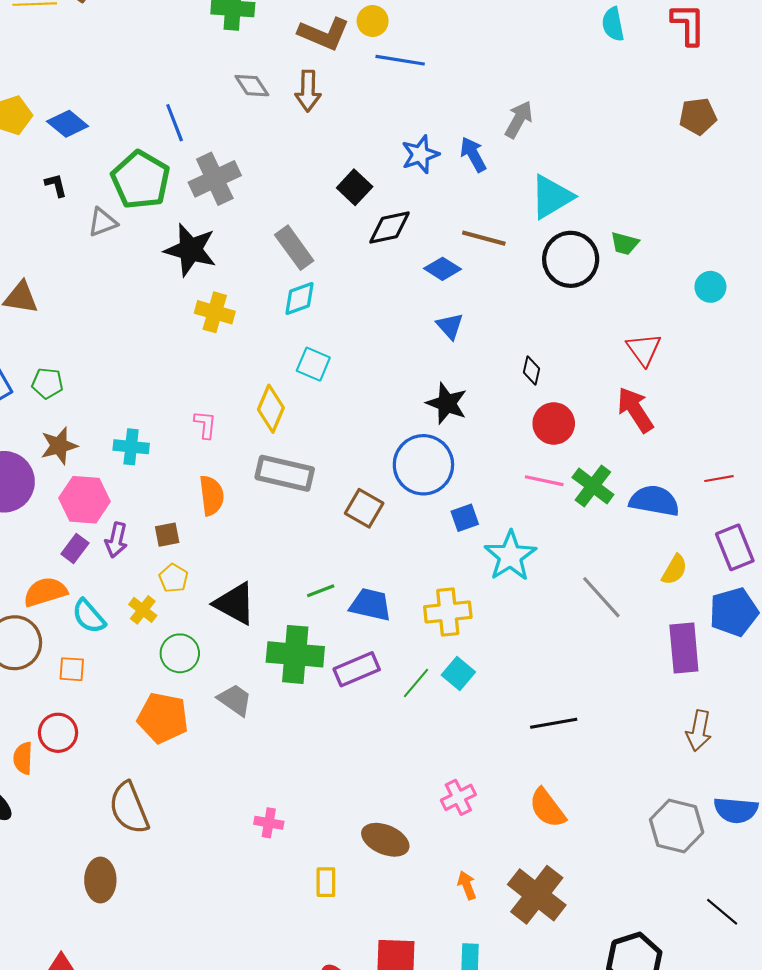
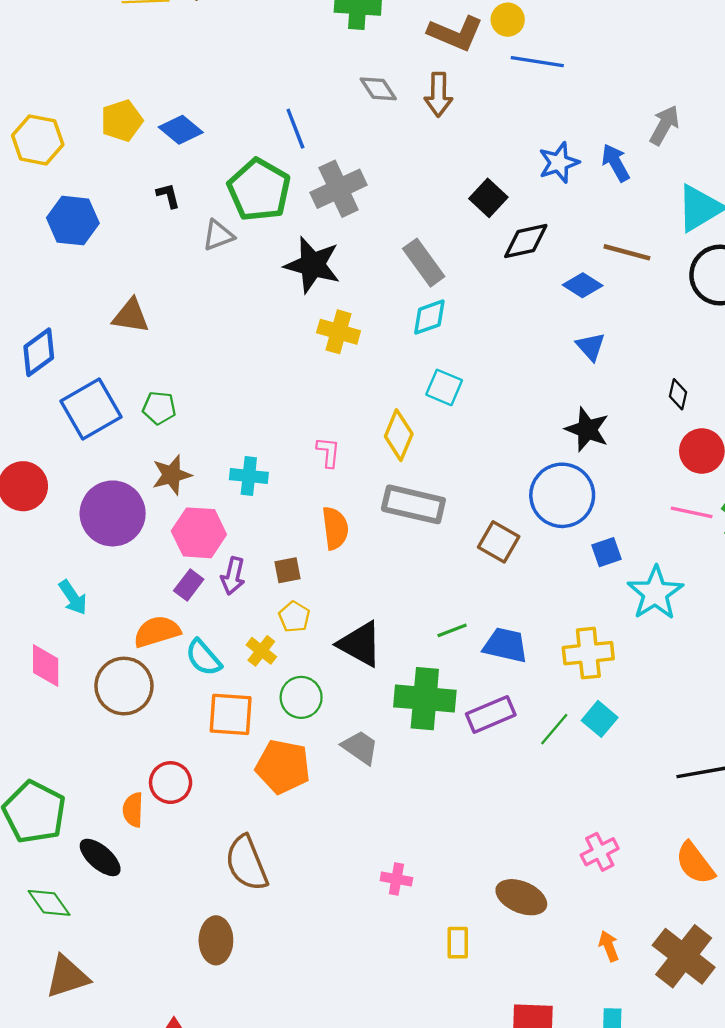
orange square: (72, 669) -> (231, 714), moved, size x1.6

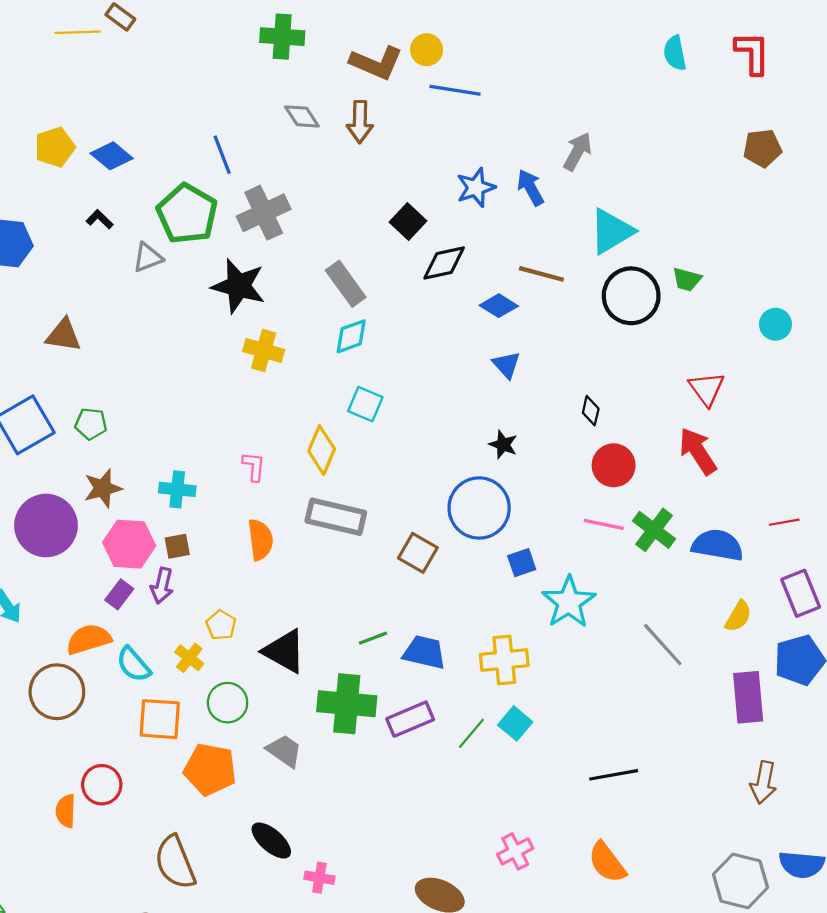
black L-shape: (168, 196) -> (100, 219), turned -32
black star: (587, 429) -> (503, 445), size x0.7
brown square: (287, 570) -> (177, 546), moved
black ellipse: (100, 857) -> (271, 840), moved

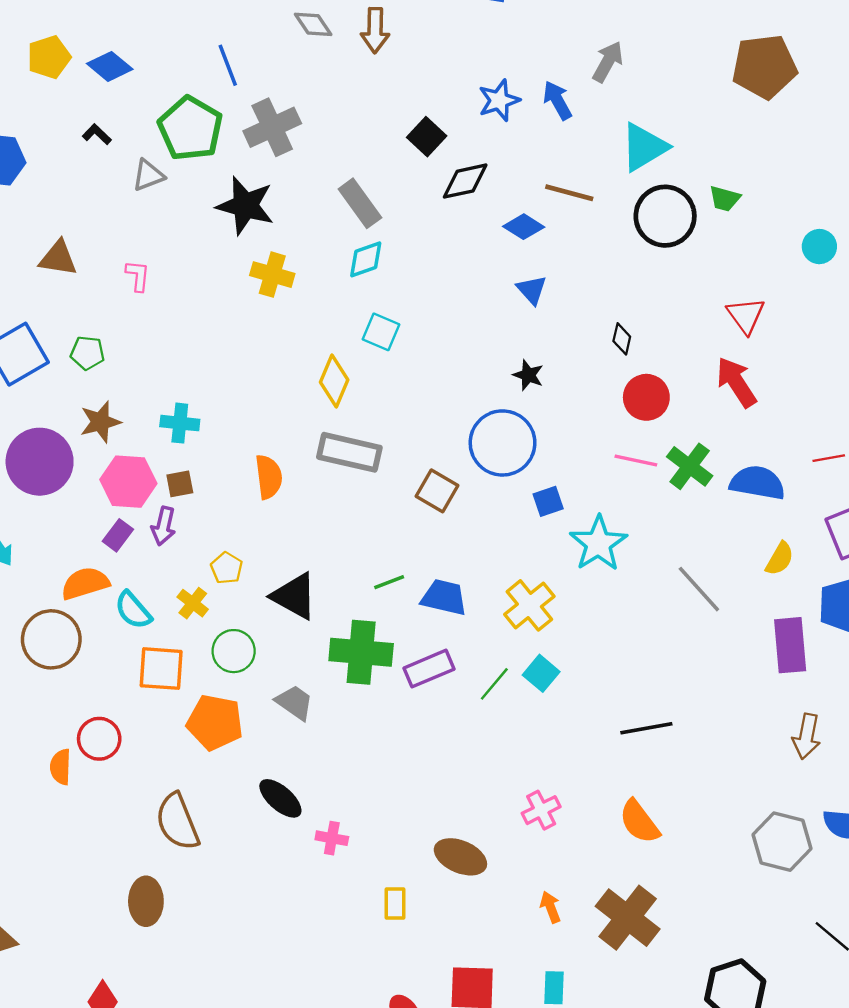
brown pentagon: (762, 148) -> (764, 66), moved, size x1.6
pink L-shape: (254, 466) -> (138, 276), moved
yellow cross: (504, 660) -> (529, 605), turned -33

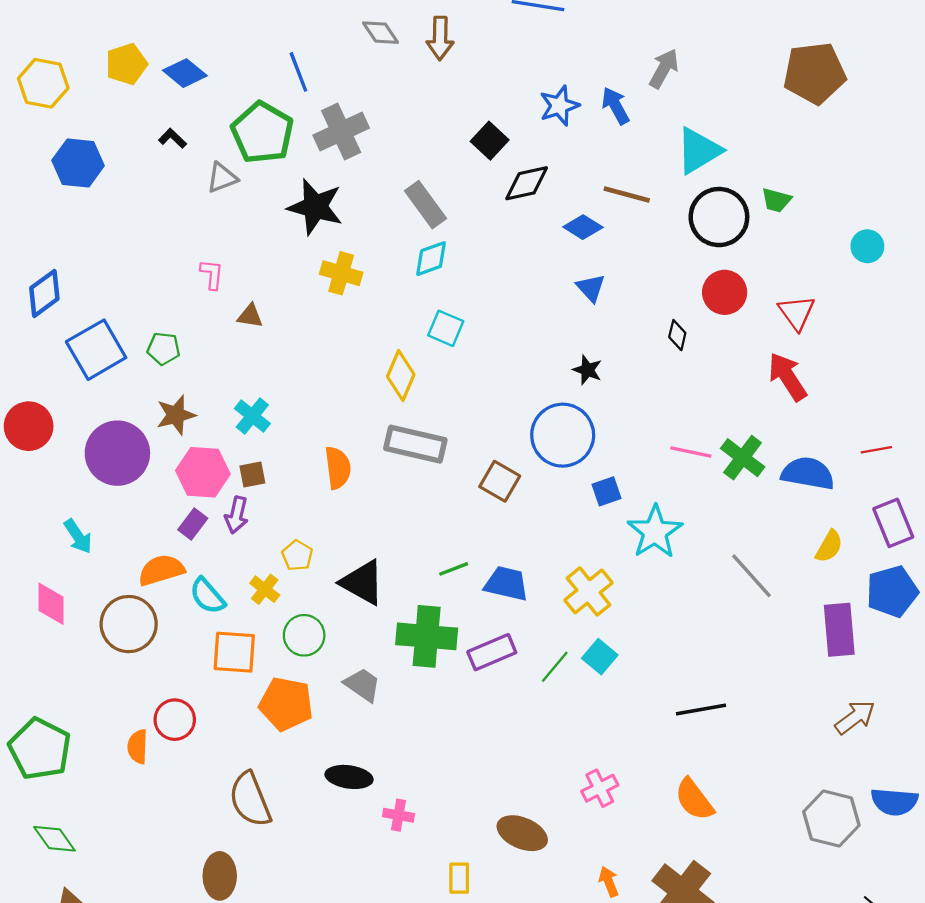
brown triangle: (58, 258) -> (250, 316), moved, size x0.7
red circle: (646, 397) -> (725, 292), moved
cyan cross: (180, 423) -> (252, 416), turned 33
brown arrow: (807, 736) -> (855, 717), turned -138
black ellipse: (280, 798) -> (349, 777), turned -33

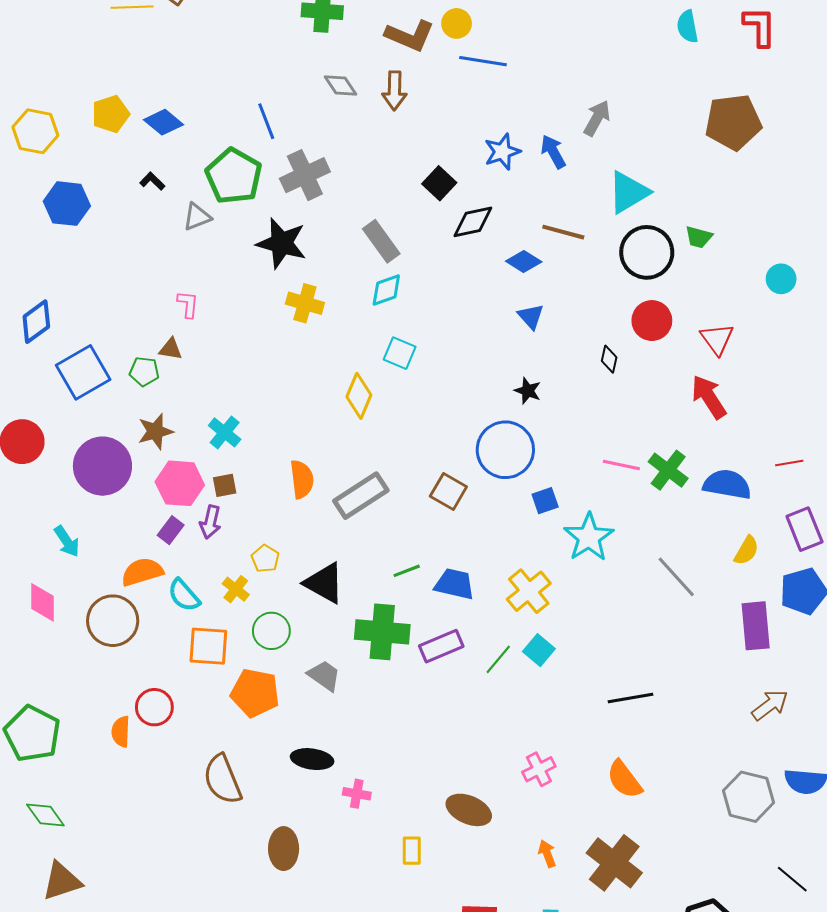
brown triangle: (250, 316) -> (171, 349), moved
gray rectangle: (415, 444) -> (361, 496), moved, turned -46
brown ellipse: (220, 876) -> (284, 849), moved

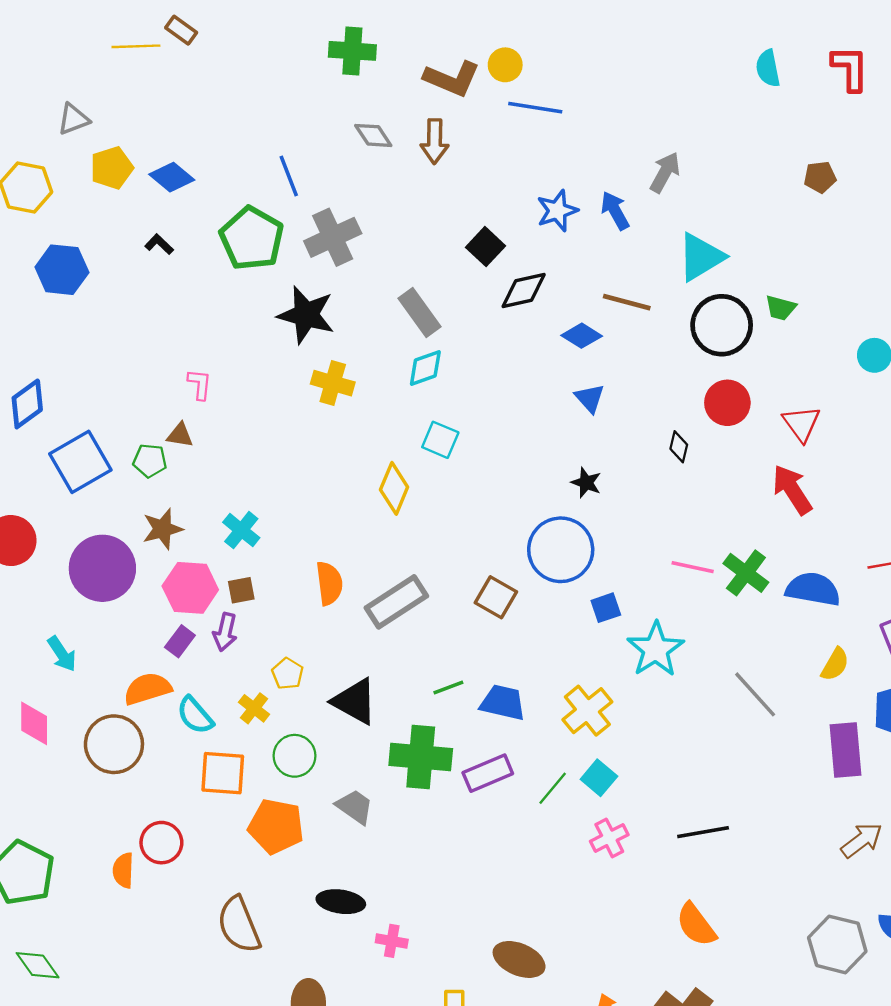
brown pentagon: (733, 122) -> (820, 177), size x0.5
gray triangle: (197, 217) -> (73, 119), moved
pink cross: (539, 769) -> (609, 838), moved

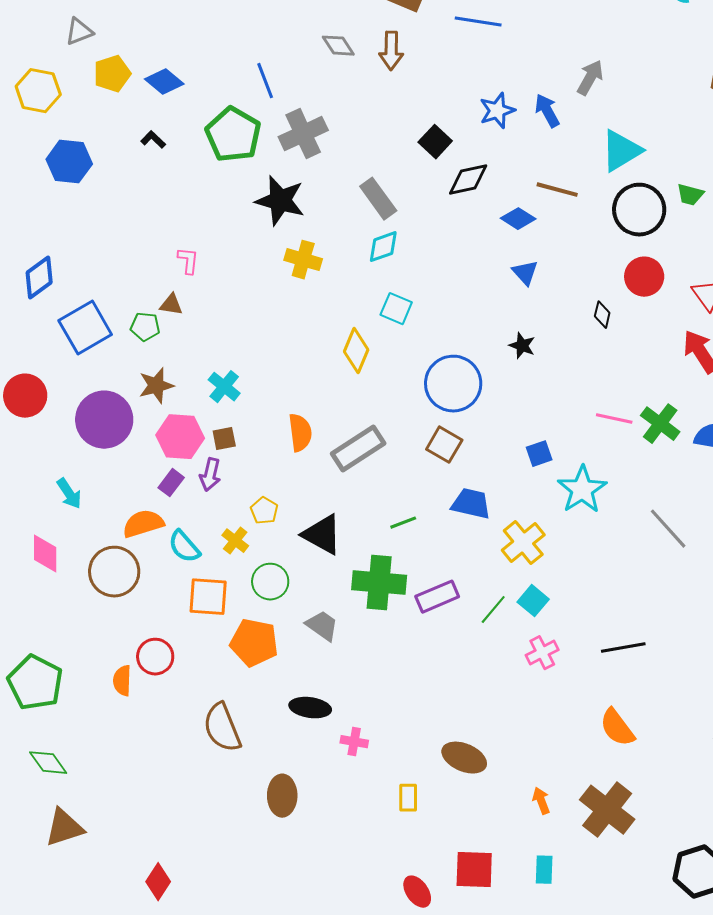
blue circle: (561, 550) -> (453, 384), moved
blue trapezoid: (503, 703) -> (471, 504), moved

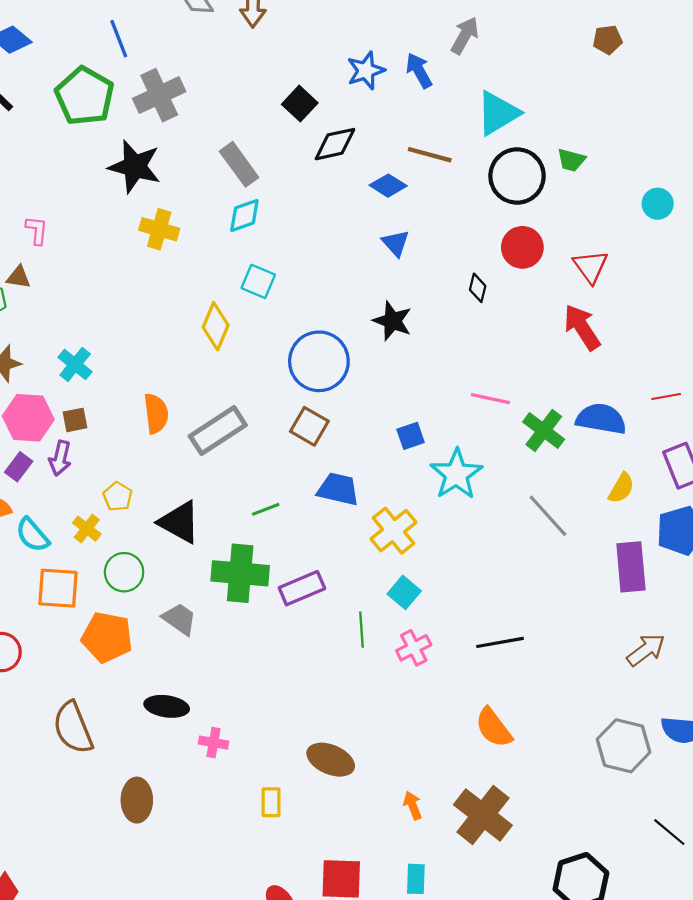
black star: (522, 346) -> (392, 321), size x1.4
green cross: (660, 424) -> (544, 431), moved
green line: (493, 610) -> (362, 630), moved, turned -44

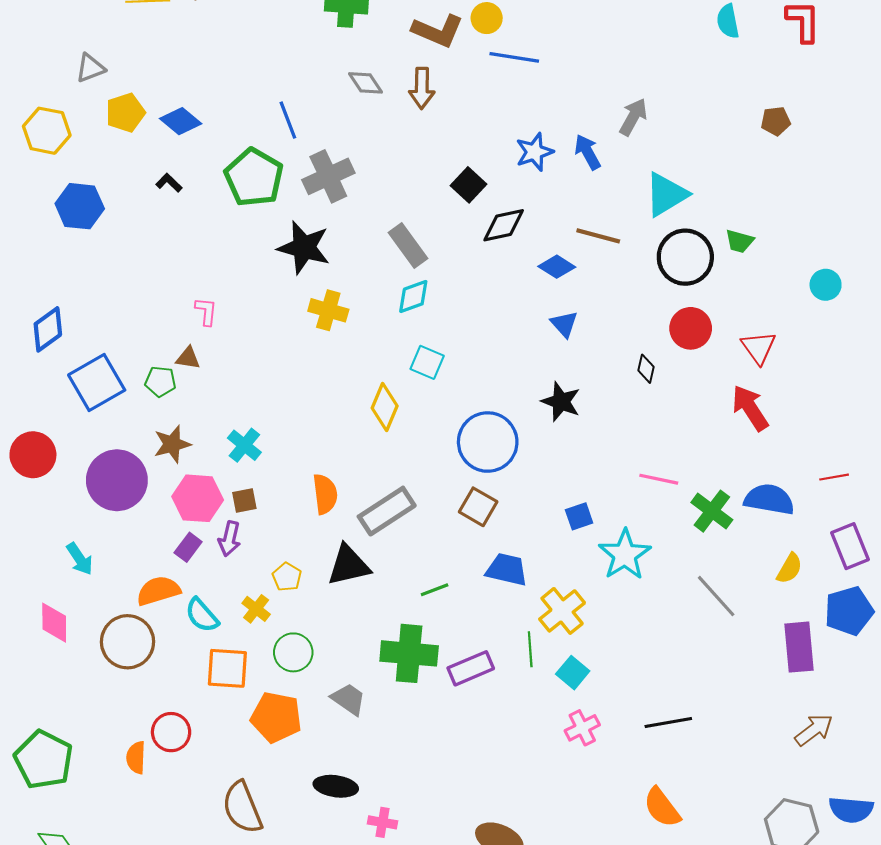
black triangle: (179, 522) -> (348, 565), moved, turned -42
green line: (362, 630) -> (530, 649), moved

